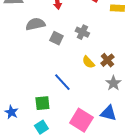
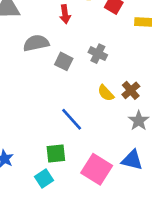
green square: (42, 103) -> (56, 154), moved

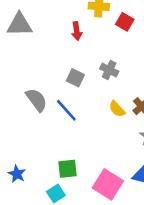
gray semicircle: (36, 43) -> (36, 100), moved, turned 65
blue line: (72, 119) -> (66, 110), moved

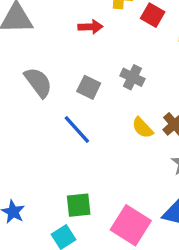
red arrow: (77, 31) -> (90, 27), turned -84
gray semicircle: (36, 100) -> (38, 82), moved

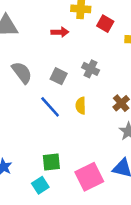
yellow semicircle: (142, 128) -> (81, 106), moved, turned 42
pink square: (131, 225) -> (89, 177), turned 32

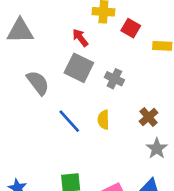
red arrow: (60, 32) -> (80, 38), turned -126
gray square: (59, 76) -> (79, 68), moved, size x1.5

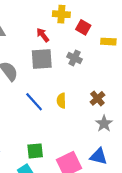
gray square: (79, 68) -> (42, 59), turned -30
gray cross: (114, 79) -> (74, 58), moved

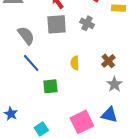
blue line: (34, 102) -> (31, 63), moved
green square: (35, 151) -> (50, 86), moved

